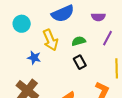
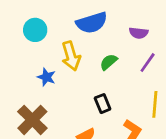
green semicircle: (79, 41) -> (109, 62), turned -32
black rectangle: (80, 62) -> (103, 104), moved

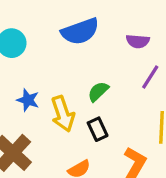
yellow arrow: (71, 56) -> (63, 114), moved
green semicircle: (109, 62) -> (98, 92), moved

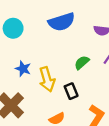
green semicircle: (98, 92) -> (82, 62), moved

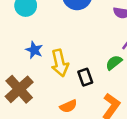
green semicircle: (82, 62) -> (114, 63), moved

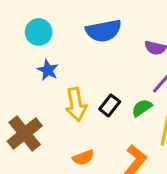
blue star: (34, 50) -> (48, 70), moved
black rectangle: (85, 77) -> (110, 105), moved, turned 54

